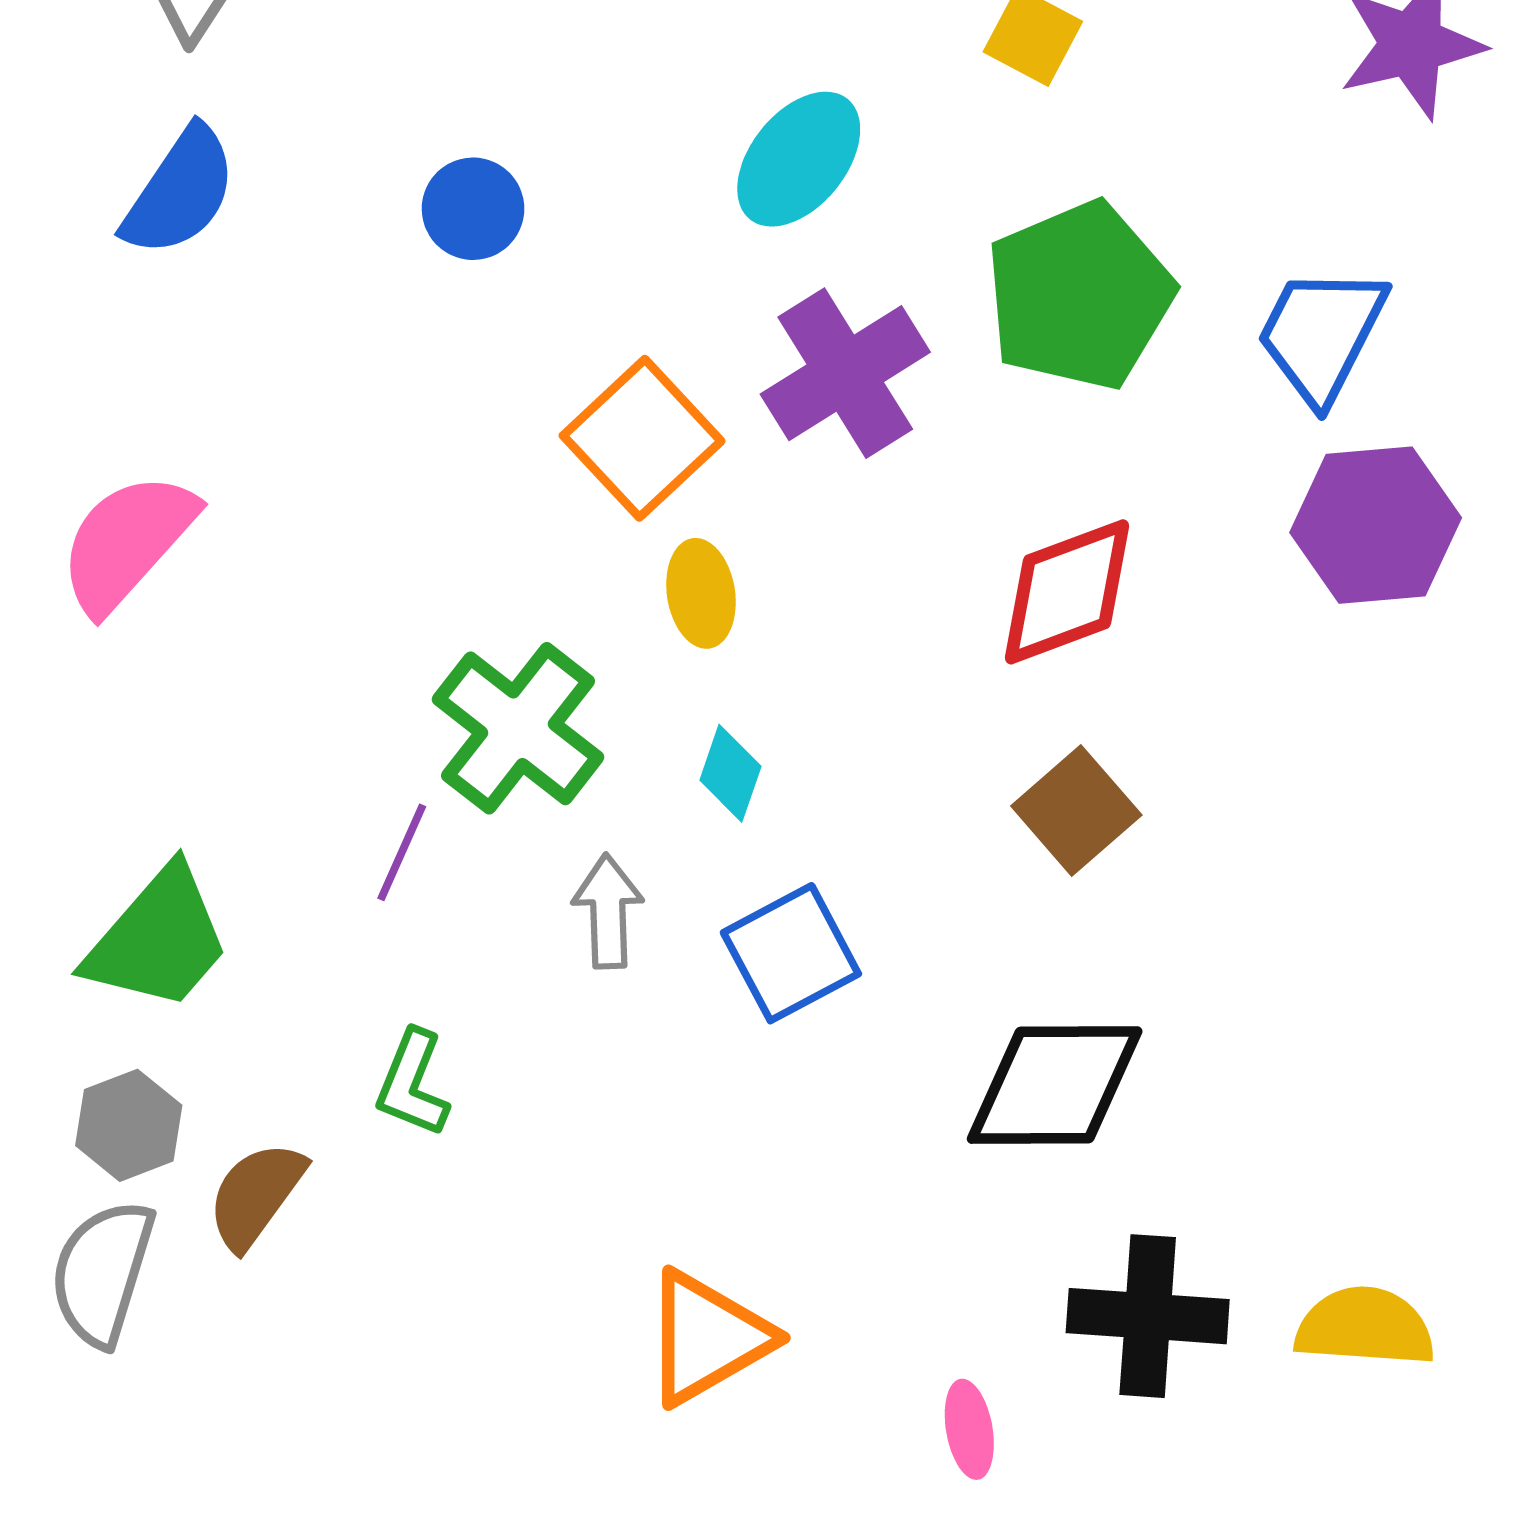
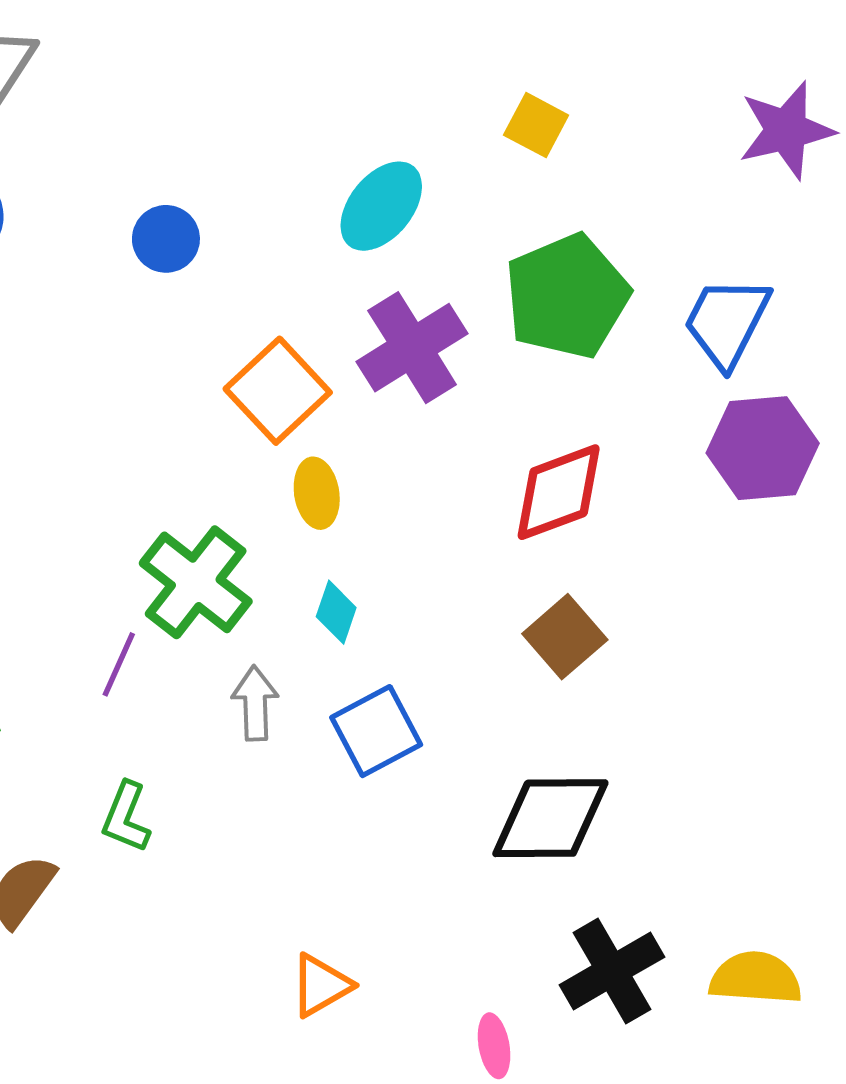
black cross: (1148, 1316) -> (612, 971), turned -34
orange triangle: (707, 1338) -> (321, 985), size x0.7

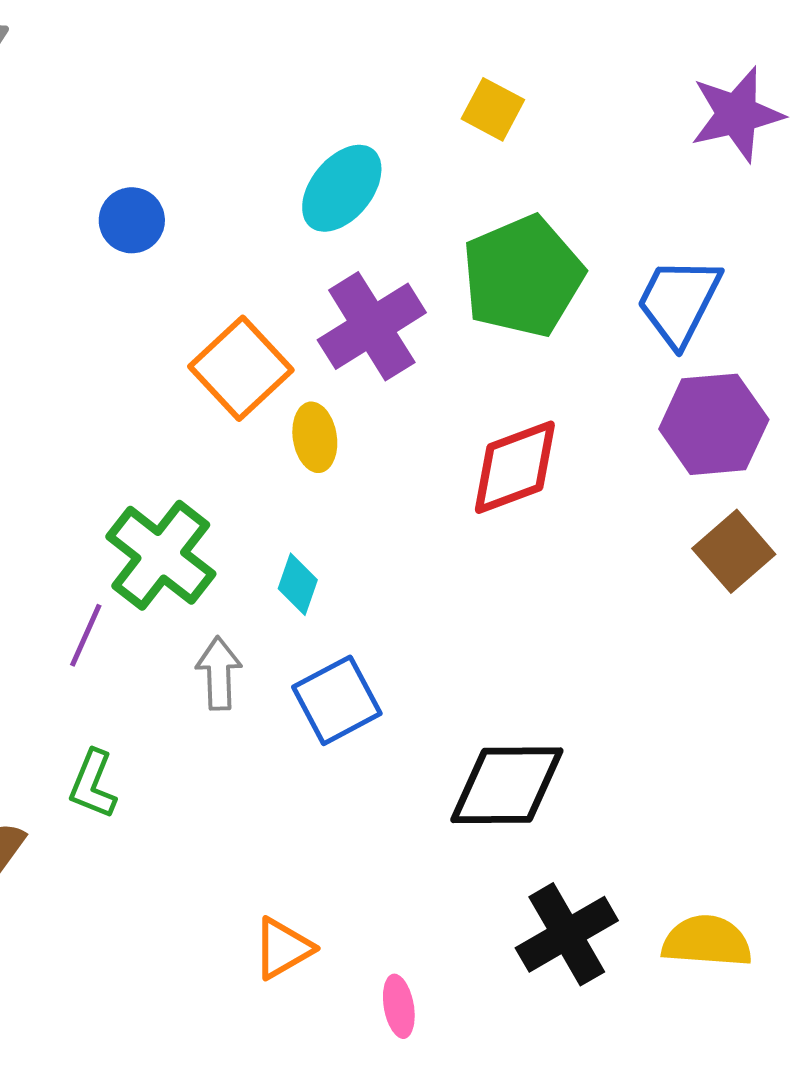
yellow ellipse: (317, 493) -> (315, 437), moved
brown square: (565, 637) -> (734, 551), moved
pink ellipse: (494, 1046) -> (399, 1006), moved

